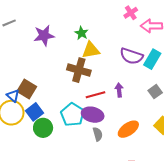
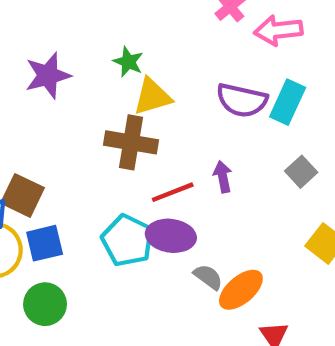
blue square: (35, 112) -> (45, 243), turned 30
green circle: (43, 128) -> (45, 304), moved
orange ellipse: (128, 129) -> (241, 290), moved
gray semicircle: (98, 134) -> (208, 277), moved, turned -32

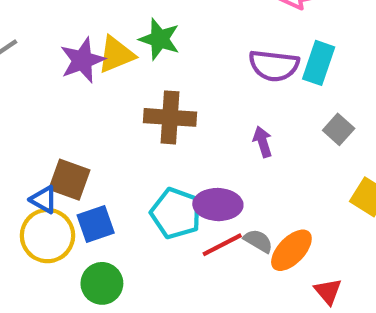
green star: (128, 62) -> (159, 39), size x1.4
yellow triangle: (152, 96) -> (116, 55), moved
red line: (173, 192) -> (222, 245), moved

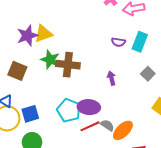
green star: (159, 39) -> (50, 60), moved
purple semicircle: (274, 66) -> (118, 42), size x0.6
brown square: (69, 180) -> (17, 71), moved

